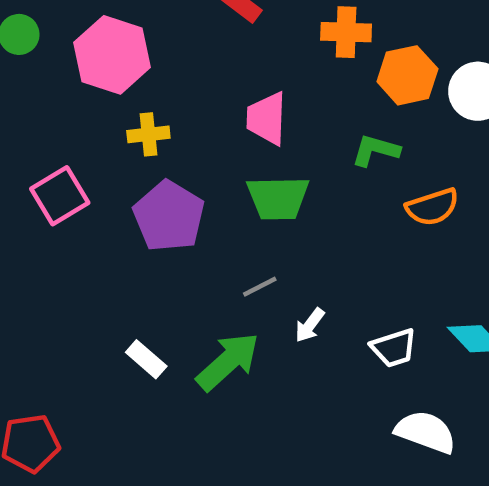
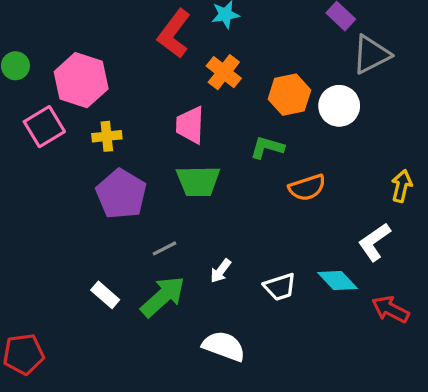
orange cross: (346, 32) -> (224, 72), moved, turned 36
pink square: (60, 196) -> (44, 127), moved
gray line: (260, 287) -> (164, 248), moved
white semicircle: (426, 432) -> (224, 346), moved

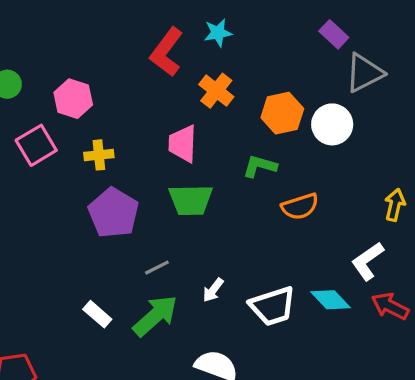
pink hexagon: (81, 80) -> (73, 99), size x0.7
white trapezoid: (280, 287) -> (273, 306), size x1.4
red arrow: (390, 309) -> (390, 306), moved

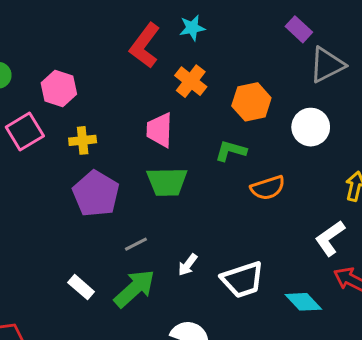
white circle: (332, 124) -> (311, 127), moved
cyan diamond: (331, 300) -> (303, 302), moved

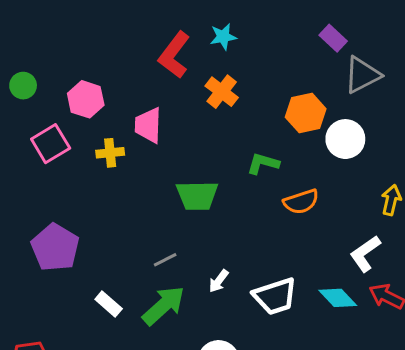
orange hexagon: (251, 102) -> (306, 113), moved
pink trapezoid: (160, 130) -> (148, 125), moved
purple pentagon: (96, 194) -> (55, 247), moved
cyan diamond: (303, 302) -> (338, 298), moved

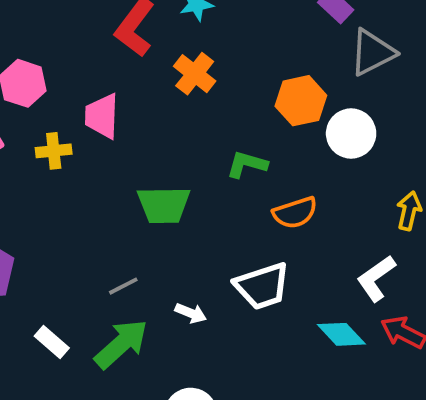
white arrow: (219, 281) -> (191, 313), turned -105
white trapezoid: (275, 296) -> (262, 286), moved

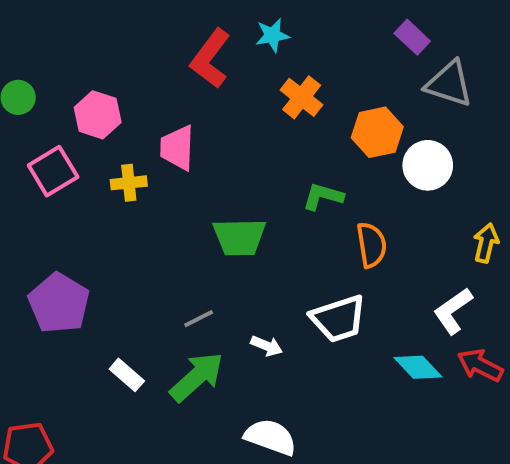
gray triangle: (372, 52) -> (449, 84), turned 45
orange cross: (195, 74) -> (302, 97), moved
orange semicircle: (295, 213) -> (371, 245), turned -81

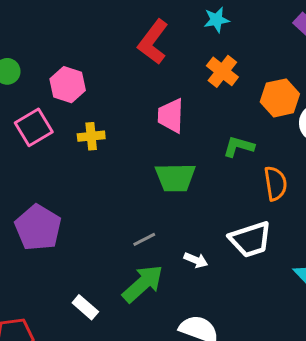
cyan star: (272, 35) -> (217, 20), moved
pink trapezoid: (177, 148) -> (171, 116), moved
white rectangle: (127, 375) -> (85, 307), moved

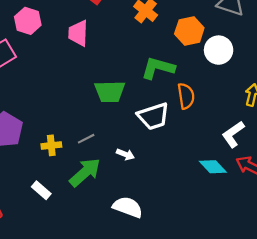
pink trapezoid: (171, 116) -> (78, 33), moved
yellow cross: (91, 136) -> (51, 145), moved
green L-shape: (239, 147) -> (158, 68), size x1.4
white trapezoid: (250, 239) -> (153, 116), moved

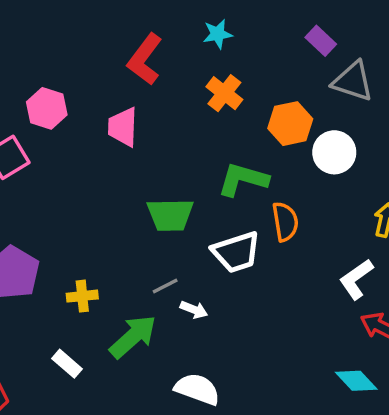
gray line: (86, 139) -> (165, 286), moved
cyan diamond: (213, 167) -> (356, 381), moved

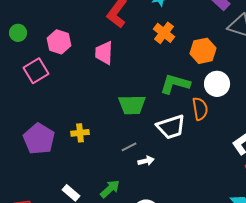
white circle: (334, 152) -> (217, 84), moved
yellow cross: (82, 296) -> (80, 133), moved
white arrow: (194, 310) -> (146, 161), turned -35
green arrow: (133, 337) -> (110, 189), moved, size x0.7

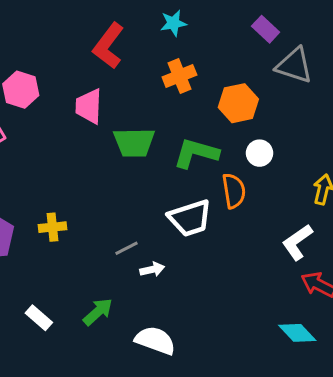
orange cross: (164, 33) -> (179, 76), turned 30
white circle: (217, 84) -> (260, 153), size x0.7
green trapezoid: (132, 105) -> (134, 143), moved

